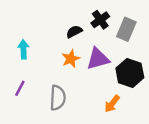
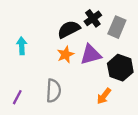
black semicircle: (74, 32) -> (69, 29), size x1.5
purple line: (20, 88) -> (17, 97), moved

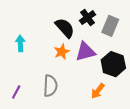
black semicircle: (69, 29) -> (65, 28), turned 75

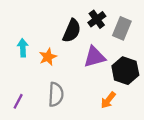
black semicircle: (65, 28) -> (72, 31), turned 65
orange star: (62, 52) -> (48, 57), moved

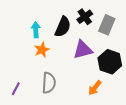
cyan arrow: (23, 48) -> (36, 30), moved

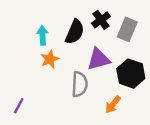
gray semicircle: (49, 83) -> (80, 84), moved

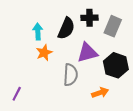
black cross: (101, 20) -> (89, 18), turned 35
orange arrow: (113, 105) -> (100, 93), turned -147

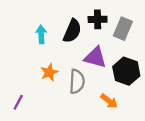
orange star: (44, 53) -> (49, 72), moved
purple triangle: (87, 53) -> (95, 57), turned 30
orange arrow: (100, 93) -> (109, 101), turned 56

